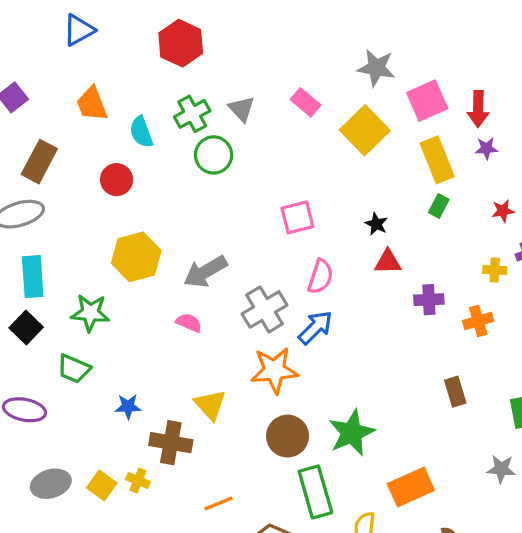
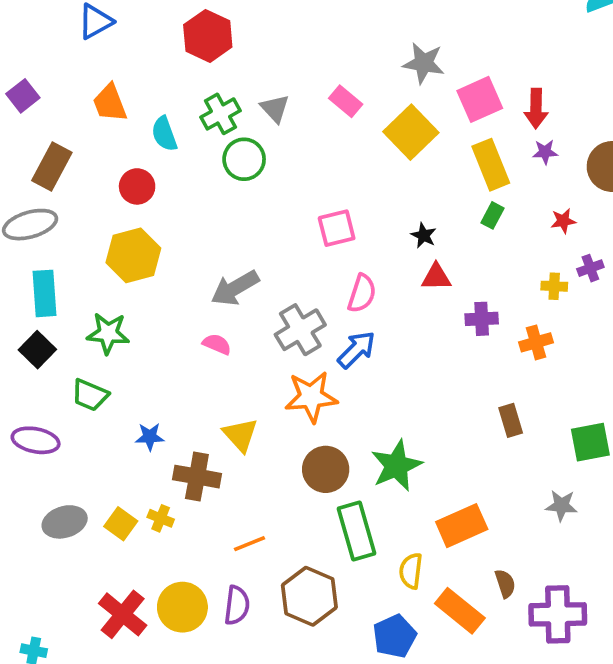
yellow hexagon: (136, 257) -> (133, 255), moved

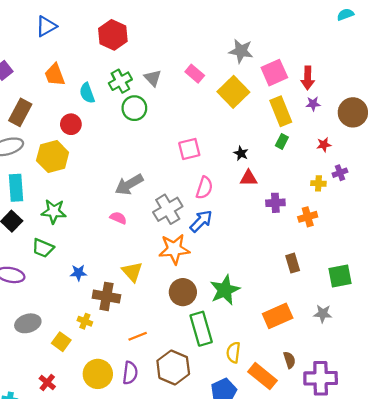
yellow hexagon: (133, 255) -> (53, 157), moved
yellow square: (121, 524) -> (61, 342), moved
orange rectangle: (462, 526) -> (278, 316), moved
red cross: (123, 614) -> (47, 383), moved, size x0.6

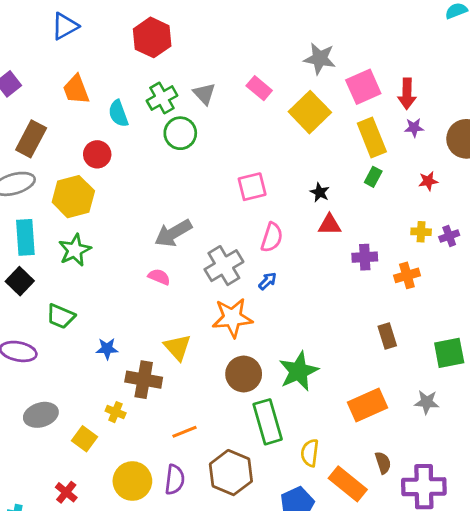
purple cross: (340, 173) -> (449, 236), moved
green star: (54, 211) -> (75, 250), moved, turned -30
blue arrow: (201, 221) -> (268, 281), size x0.6

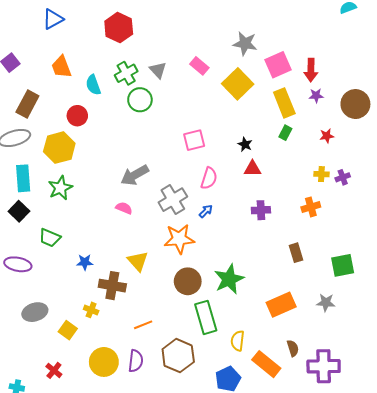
purple cross: (365, 257) -> (261, 210), moved

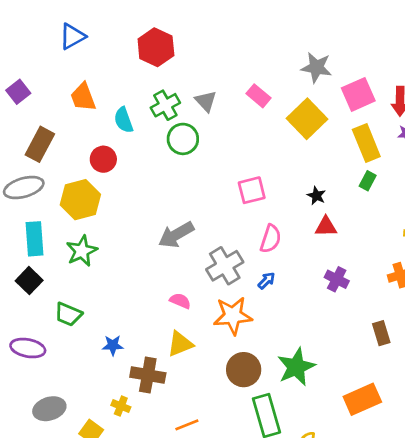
pink semicircle: (124, 208) -> (180, 301), moved
purple cross: (261, 210) -> (337, 279), turned 30
yellow triangle: (138, 261) -> (180, 344), turned 50

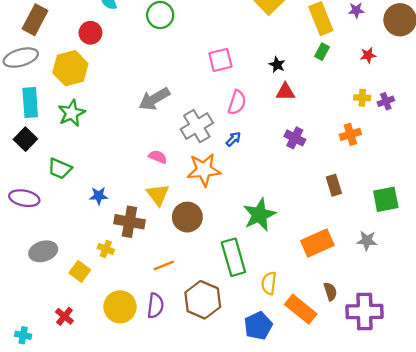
yellow triangle: (180, 344) -> (158, 195), turned -45
brown circle: (244, 370) -> (187, 217), moved

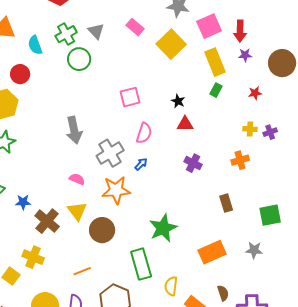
gray arrow: (154, 99) -> (74, 130), turned -72
blue star: (99, 196) -> (23, 202), moved
brown cross: (129, 222) -> (47, 221), moved, turned 30
yellow cross: (106, 249) -> (33, 257), size x1.5

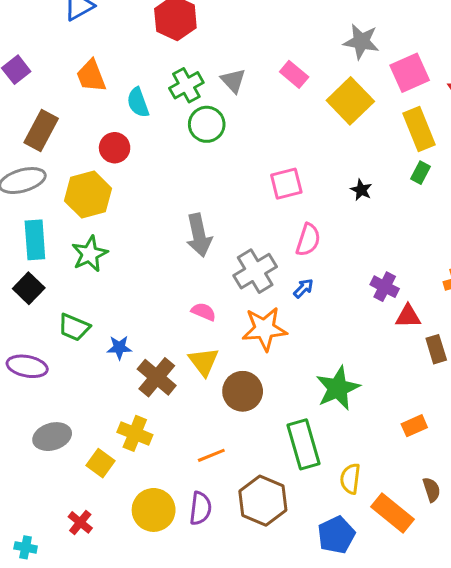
red triangle: (185, 124) -> (408, 316), moved
orange rectangle: (212, 252) -> (414, 426), size x0.6

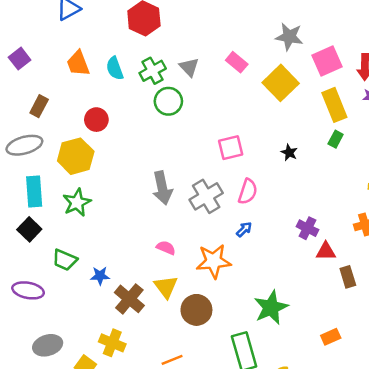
cyan semicircle: (138, 102) -> (115, 68), moved
brown rectangle: (41, 131) -> (39, 106), size x0.7
gray cross: (255, 271) -> (206, 196), moved

